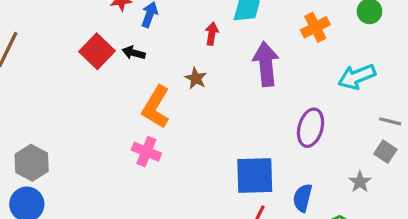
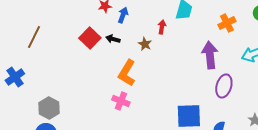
purple arrow: (266, 64) -> (210, 55), moved
brown star: (196, 78) -> (145, 44), moved

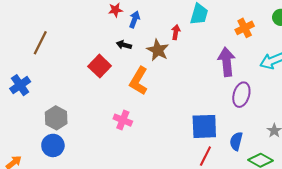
red square: (90, 38) -> (100, 66), moved
brown star: (145, 44) -> (158, 50), size x1.5
pink cross: (121, 101) -> (123, 120), moved

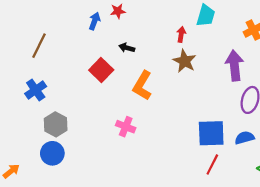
blue arrow: (134, 19) -> (95, 21), moved
brown star: (158, 50) -> (185, 61), moved
blue cross: (20, 85) -> (36, 90), moved
blue semicircle: (236, 141) -> (245, 138), moved, turned 60

